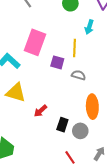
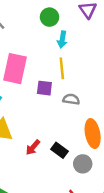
cyan arrow: (89, 27) -> (62, 40), moved
black rectangle: (62, 125) -> (59, 150), moved, turned -64

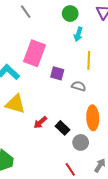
yellow line: (62, 68) -> (89, 60), moved

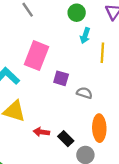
yellow line: (89, 60) -> (102, 53), moved
red arrow: (40, 122) -> (41, 132), turned 48

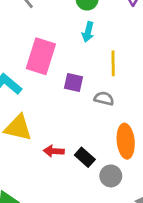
cyan arrow: (85, 36) -> (88, 32), moved
yellow line: (102, 53) -> (113, 63), moved

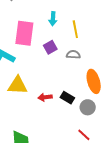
cyan arrow: (88, 32) -> (53, 19), moved
purple square: (74, 82) -> (50, 47), turned -32

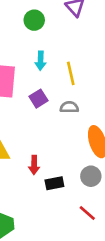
red arrow: (45, 97) -> (34, 165), turned -80
black rectangle: (67, 98) -> (54, 183), moved, turned -40

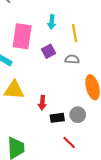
gray circle: (91, 176) -> (78, 115), moved
red line: (87, 213) -> (69, 142), moved

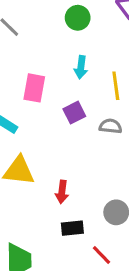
pink rectangle: (22, 36) -> (34, 88), size x0.7
black rectangle: (57, 118) -> (72, 228), moved

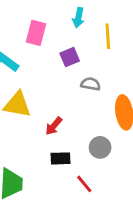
gray semicircle: (110, 126) -> (91, 84), moved
red arrow: (62, 192) -> (54, 126), turned 30

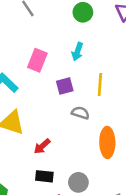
yellow line: (108, 36) -> (100, 85), moved
gray circle: (100, 147) -> (78, 182), moved

